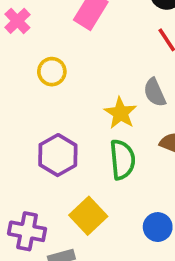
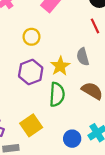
yellow circle: (52, 72) -> (32, 37), moved
purple hexagon: (58, 155) -> (31, 72), moved

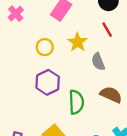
yellow star: (60, 66) -> (78, 42), moved

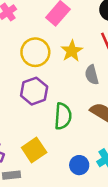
yellow circle: (45, 47) -> (35, 52), size x1.5

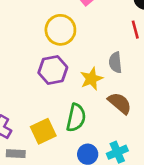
yellow star: (72, 51) -> (91, 79), moved
green semicircle: (63, 116) -> (76, 118), moved

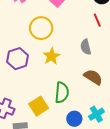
purple hexagon: (53, 70) -> (17, 59), moved
yellow star: (91, 79) -> (52, 56), moved

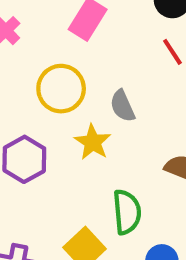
gray semicircle: (86, 47) -> (122, 106), moved

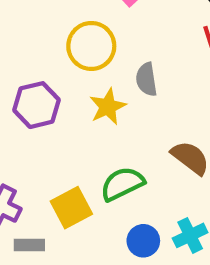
green semicircle: (127, 212) -> (122, 184), turned -126

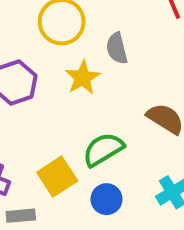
blue circle: (143, 241) -> (106, 199), moved

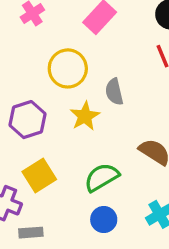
yellow square: (57, 177) -> (39, 175), moved

